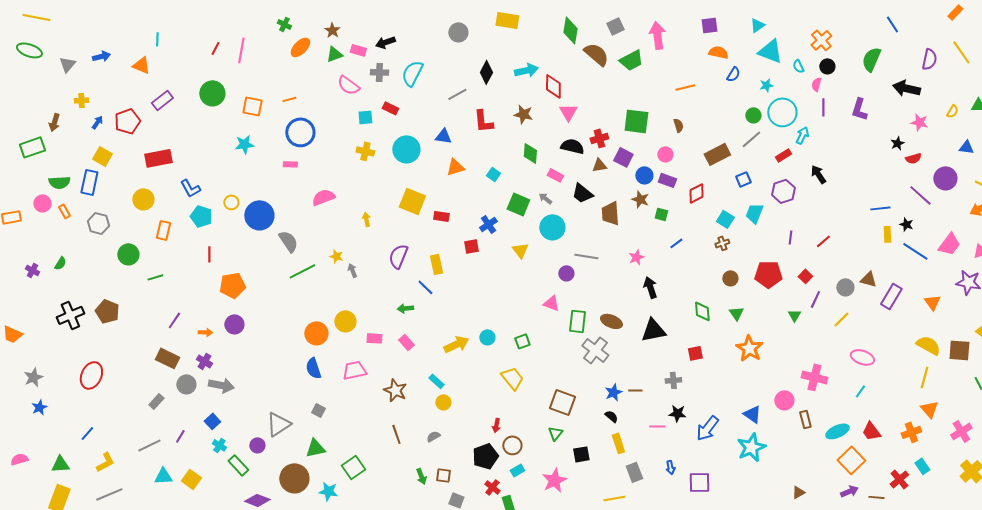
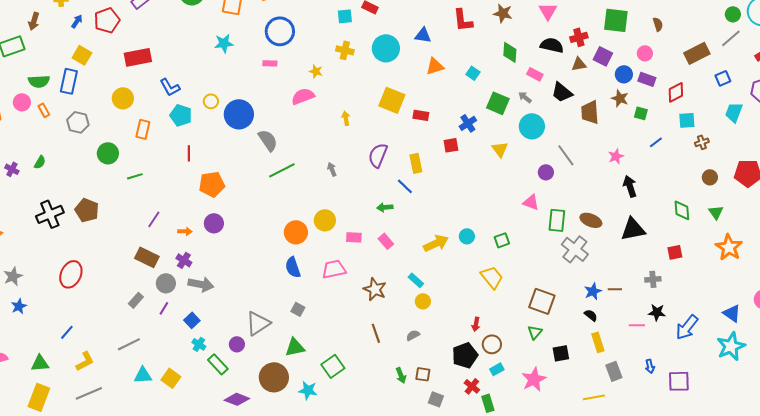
cyan square: (725, 219) -> (687, 120), moved, turned -36
yellow star: (336, 256) -> (316, 71), moved
gray line: (586, 256) -> (566, 155), turned 45
purple line: (180, 436) -> (164, 308), moved

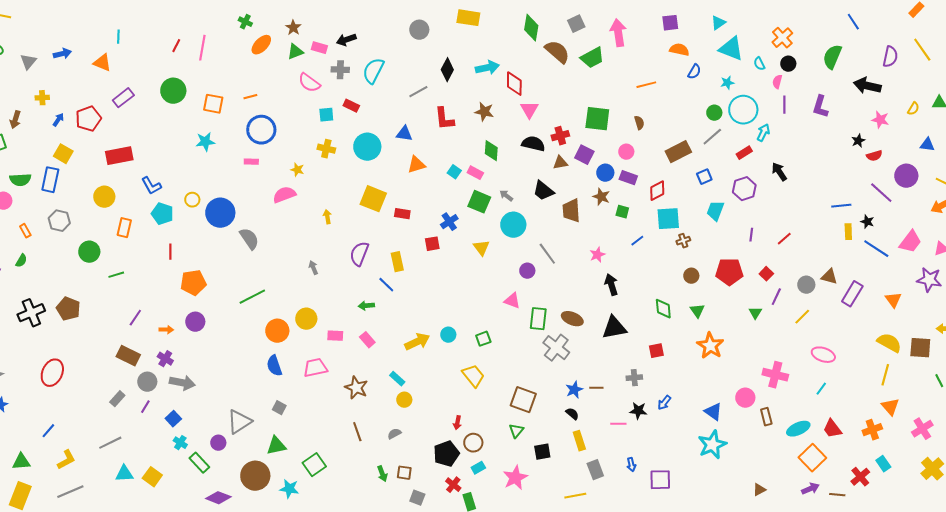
pink rectangle: (535, 74) -> (475, 173), moved
orange rectangle: (44, 110) -> (25, 231), moved
cyan square: (687, 120) -> (668, 219), size x1.4
green line: (282, 170) -> (252, 297), moved
blue arrow: (687, 327) -> (664, 403), moved, size x0.6

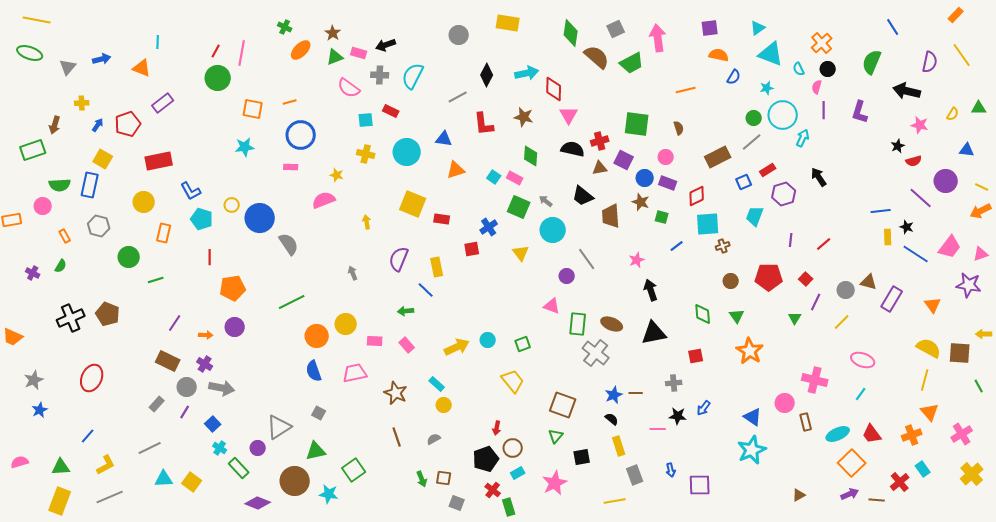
green circle: (173, 91) -> (218, 78), moved
red rectangle: (744, 153) -> (768, 170), moved

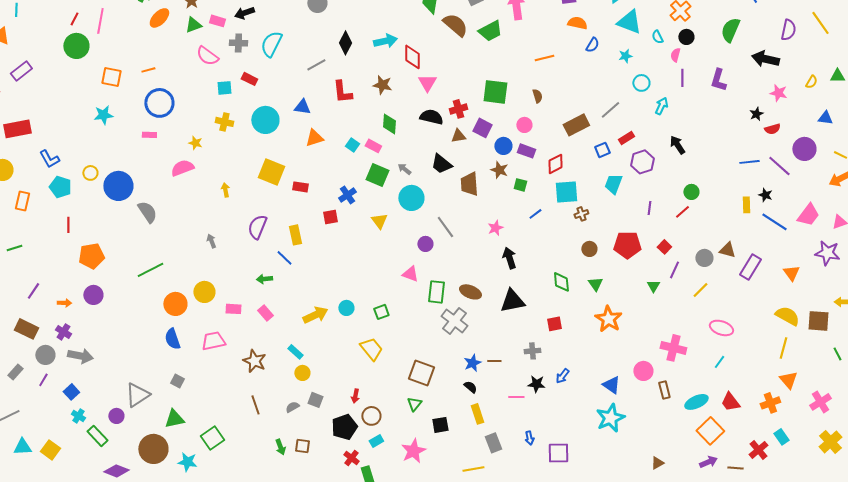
cyan circle: (783, 115) -> (641, 83), size x0.6
green circle: (754, 118) -> (691, 192), moved
blue line: (881, 211) -> (749, 162), moved
gray square: (457, 503) -> (315, 400), moved

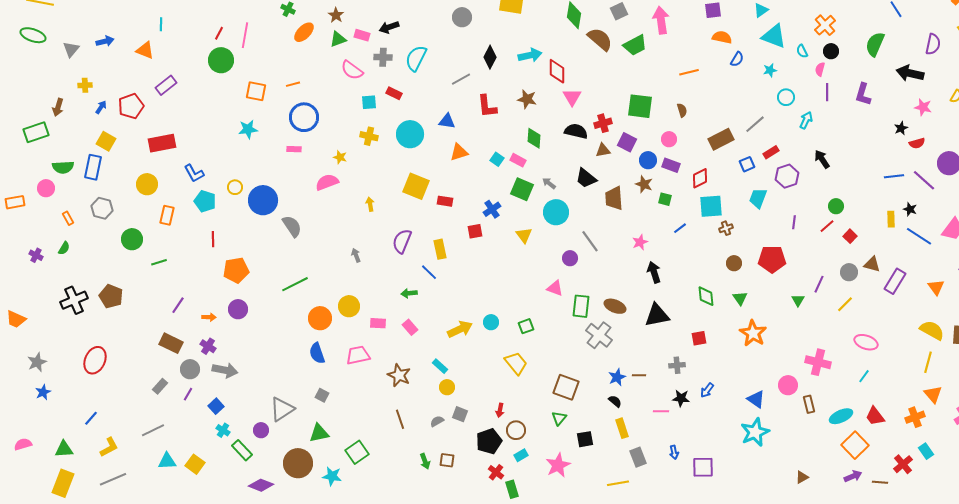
red square: (664, 247) -> (850, 236), moved

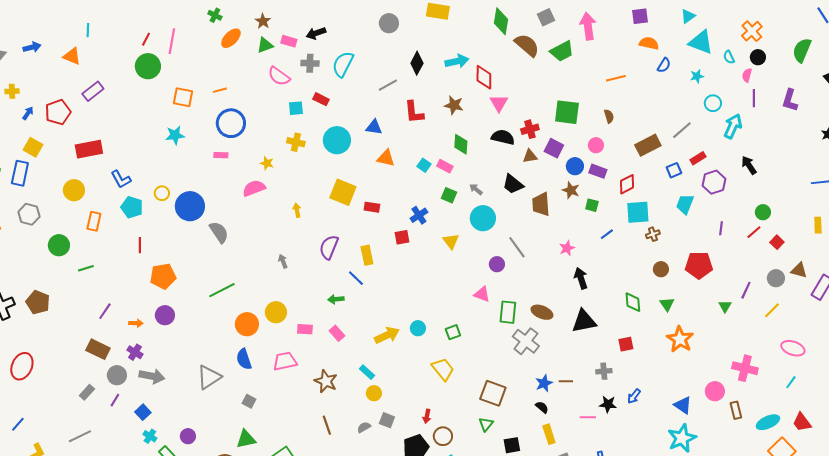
cyan arrow: (806, 120) -> (733, 126), size x1.4
orange triangle: (459, 152) -> (386, 158), turned 30
green square: (522, 189) -> (449, 195), size x0.7
gray triangle: (282, 409) -> (209, 377), moved

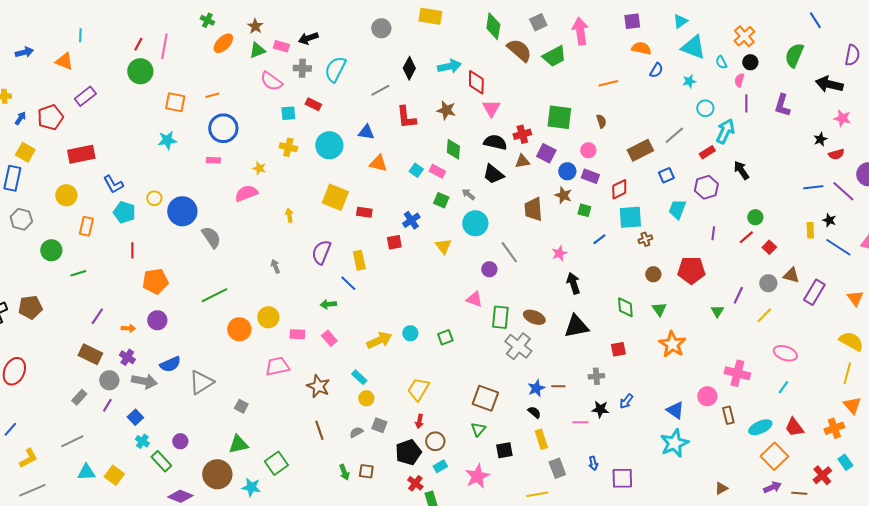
red rectangle: (698, 158) -> (707, 152), moved
black trapezoid: (513, 184) -> (493, 174), moved
brown pentagon: (38, 302) -> (30, 307), turned -30
blue semicircle: (244, 359) -> (170, 364), moved, turned -95
yellow trapezoid: (443, 369) -> (418, 389), moved, turned -110

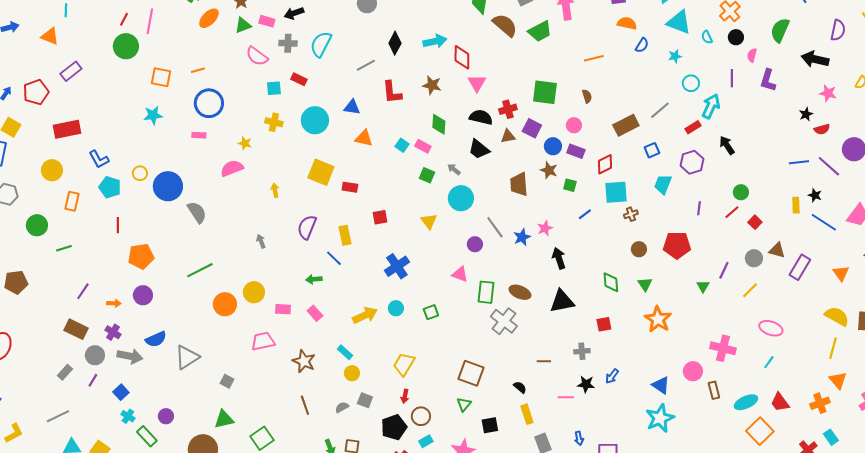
pink semicircle: (739, 80) -> (752, 55), moved
blue cross: (411, 220) -> (397, 266), moved, size x1.4
blue star: (536, 388) -> (522, 237), moved

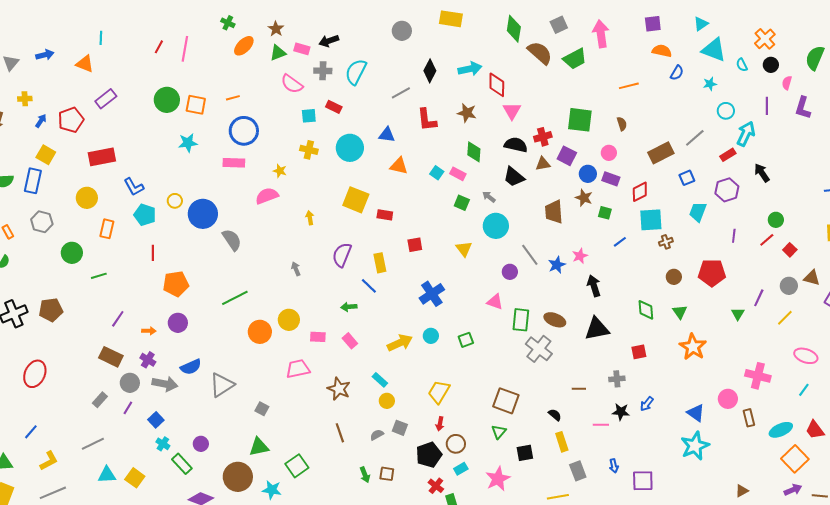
green circle: (126, 46) -> (167, 100), moved
pink rectangle: (199, 135) -> (234, 163), size x1.5

